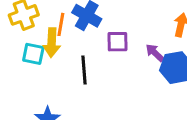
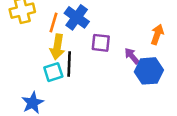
yellow arrow: (52, 43) -> (57, 47), moved
cyan square: (33, 54) -> (53, 72), moved, turned -36

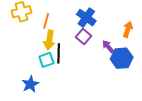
blue cross: (77, 17) -> (86, 18), moved
purple square: (101, 43) -> (83, 36), turned 35

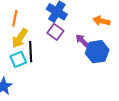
orange arrow: (128, 29) -> (101, 21), turned -91
yellow arrow: (49, 40) -> (20, 38), turned 30

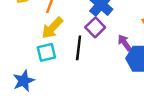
black line: (31, 52) -> (79, 48), moved

